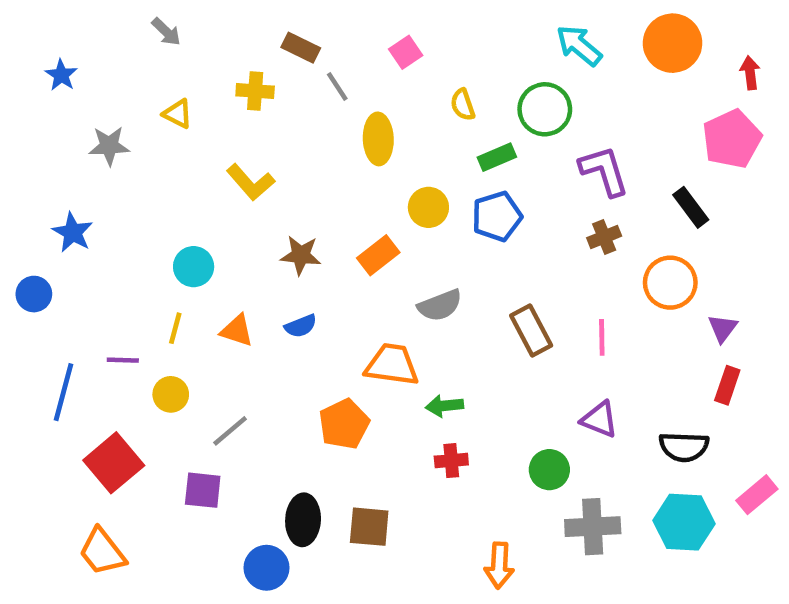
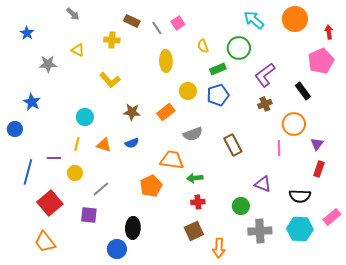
gray line: (337, 86) -> (157, 28), moved
purple L-shape: (604, 171) -> (265, 75), turned -110
pink line: (602, 337) -> (279, 148), moved
brown square: (369, 527) -> (194, 231), moved, turned -30

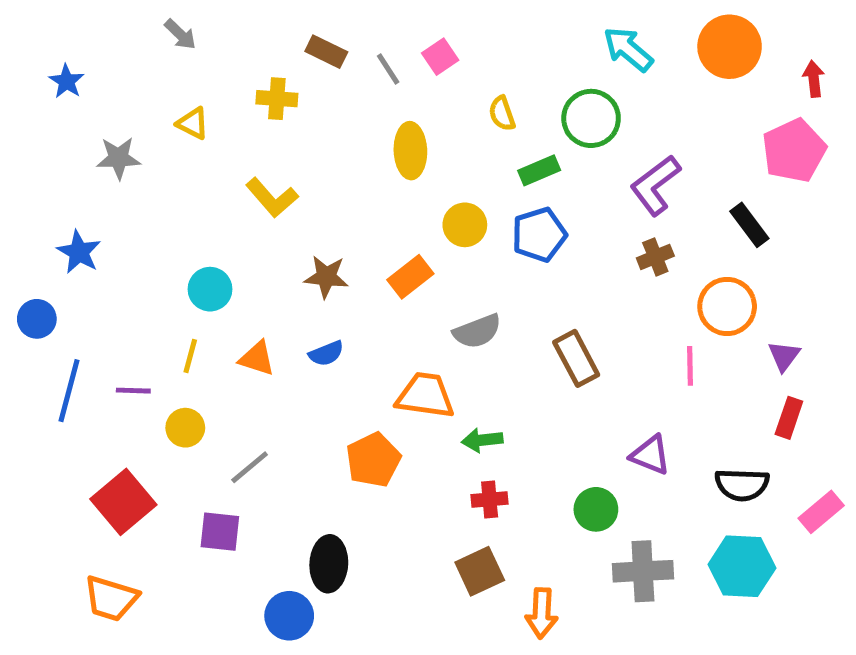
blue line: (28, 172) -> (69, 391), moved
pink rectangle: (332, 217) -> (821, 512), moved
orange trapezoid: (45, 242) -> (111, 598), turned -35

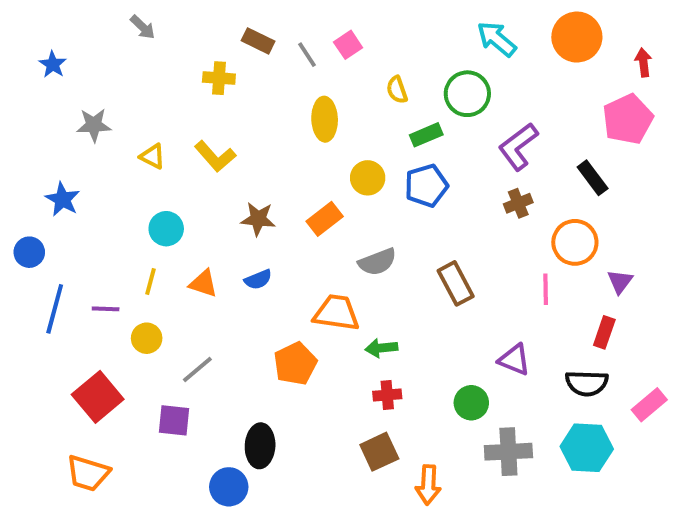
yellow triangle: (193, 123) -> (152, 156), moved
red rectangle: (789, 418) -> (604, 332), moved

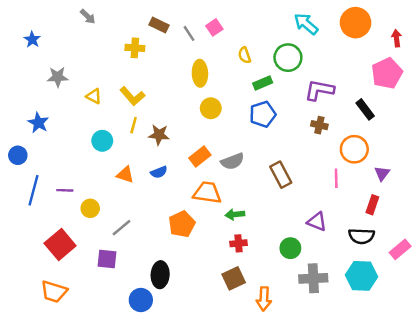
purple L-shape: (518, 147) -> (319, 90), turned 48
yellow circle: (368, 178) -> (211, 108), moved
brown cross: (518, 203) -> (319, 125), turned 35
orange rectangle: (325, 219) -> (200, 156), moved
yellow line: (151, 281) -> (134, 125), moved

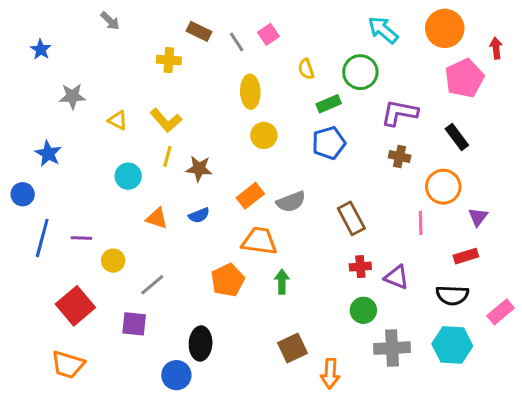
pink pentagon: (387, 73) -> (464, 78), moved
red rectangle: (372, 205) -> (466, 256), turned 54
green arrow: (235, 214) -> (282, 282), moved, turned 96
red cross: (239, 243) -> (360, 267), moved

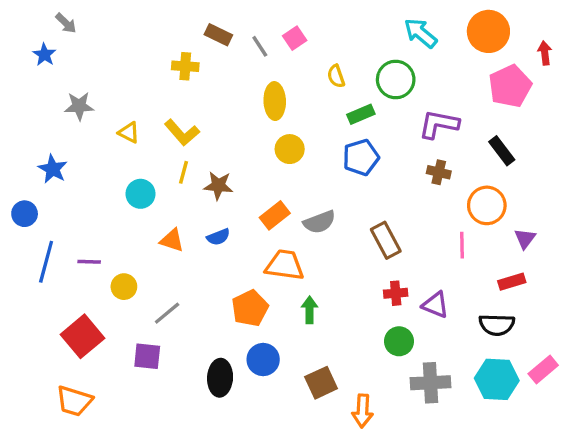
gray arrow: (110, 21) -> (66, 23), moved
pink rectangle: (501, 312) -> (543, 369), moved
blue circle: (176, 375) -> (263, 360), moved

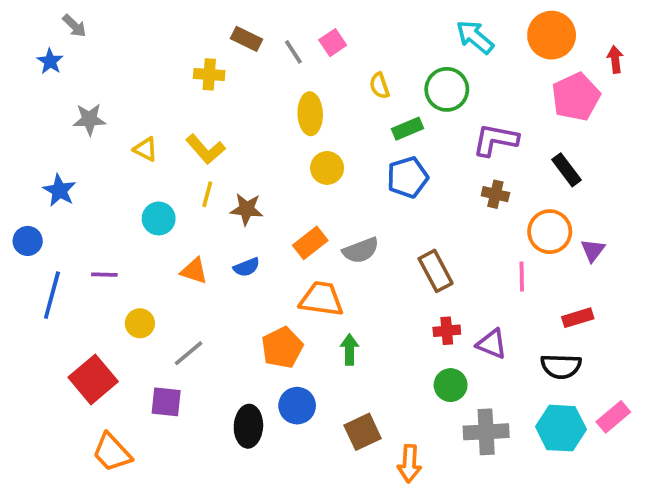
purple triangle: (525, 239) -> (593, 250), moved
purple line: (89, 262) -> (104, 275), moved
orange trapezoid: (74, 401) -> (112, 452), moved, turned 30

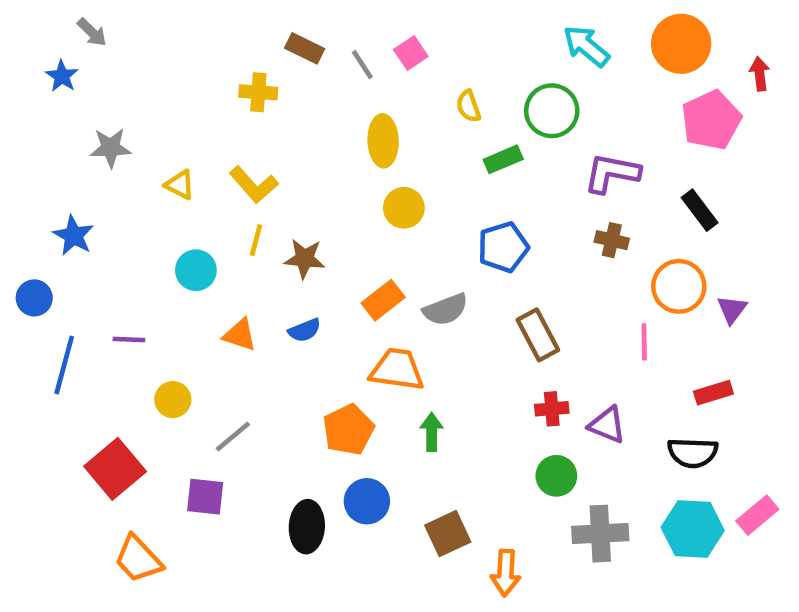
blue pentagon: (407, 177) -> (503, 247), moved

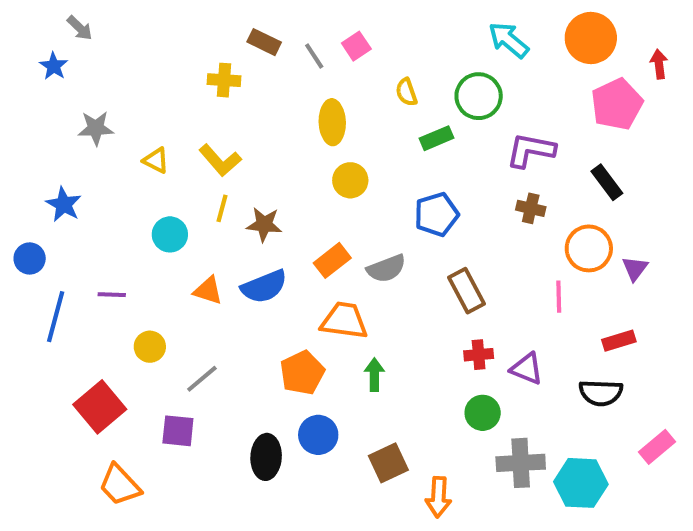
blue semicircle: (305, 330) -> (264, 287), size x1.6
cyan hexagon: (693, 529) -> (581, 483), moved

